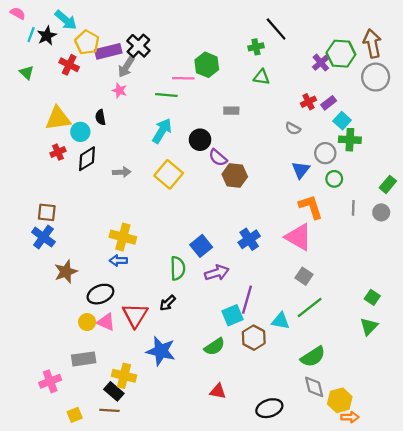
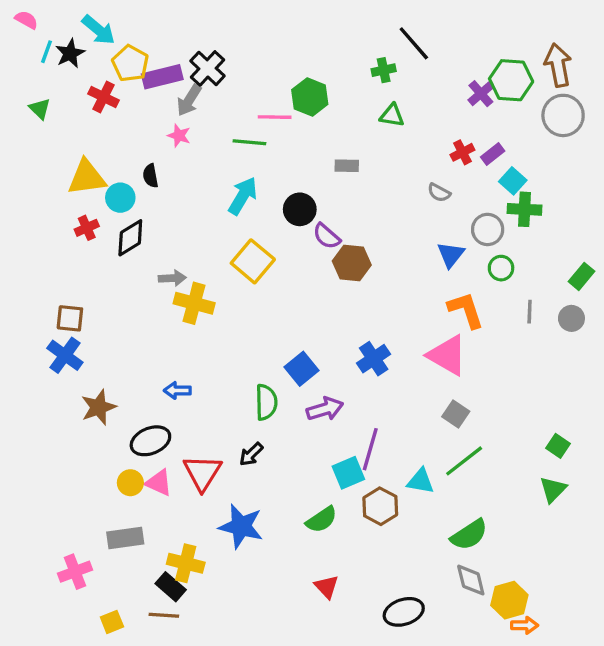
gray arrow: (122, 172) -> (172, 278), moved
yellow cross: (123, 237) -> (194, 303), moved
red triangle: (218, 391) -> (327, 587), turned 36

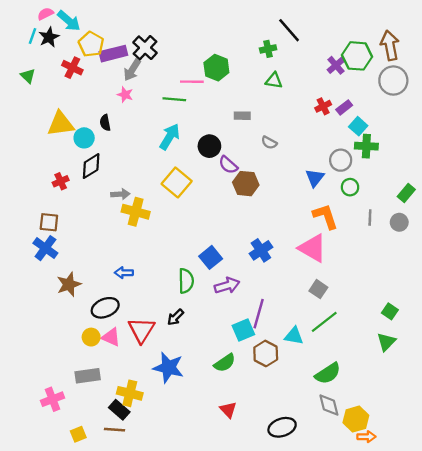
pink semicircle: (26, 20) -> (45, 14), moved, turned -56
gray semicircle: (439, 193) -> (269, 143), moved
red cross: (87, 228) -> (61, 181), moved

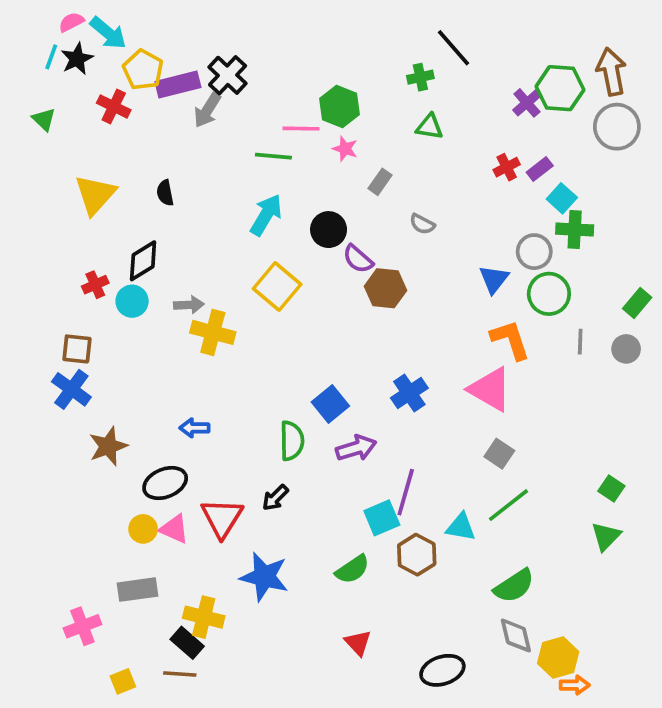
pink star: (125, 95) -> (345, 149), moved
gray rectangle: (242, 116) -> (380, 182), turned -56
yellow triangle: (61, 124) -> (95, 195), turned -40
cyan circle: (84, 138) -> (132, 301), moved
green circle: (350, 187) -> (549, 294), size x1.5

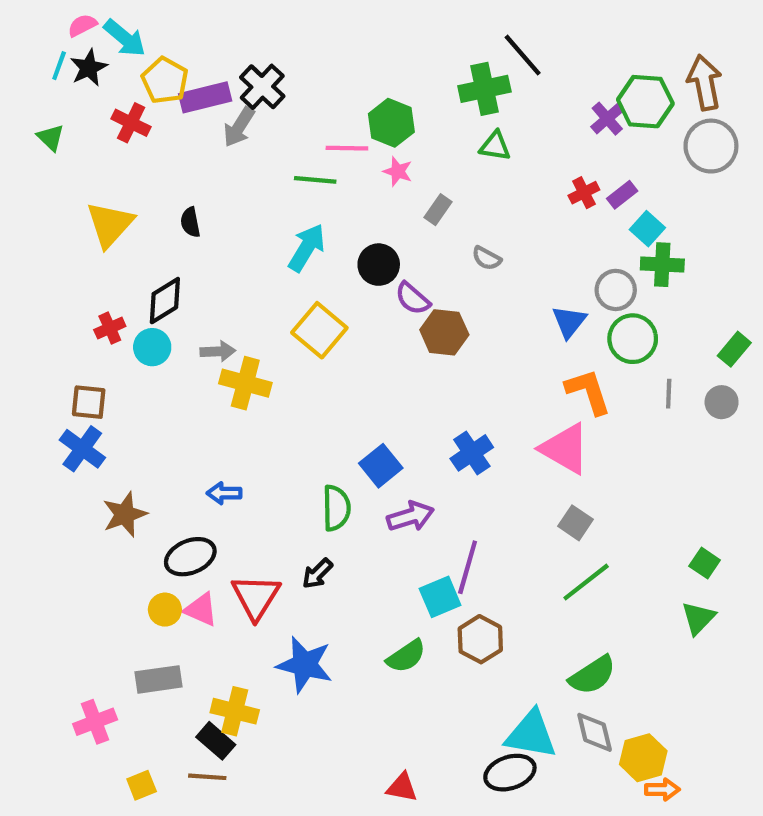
green cross: (420, 77) -> (484, 89), size x1.6
cyan triangle: (461, 527) -> (531, 734), moved, size x1.5
red triangle: (358, 643) -> (402, 787), moved, turned -36

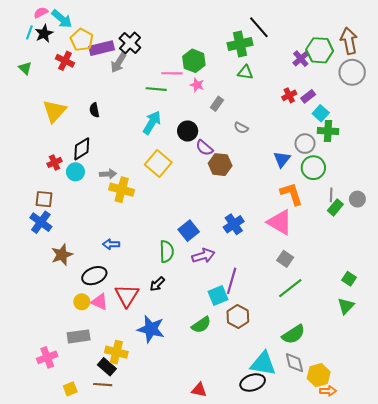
green rectangle: (734, 349) -> (335, 207), moved

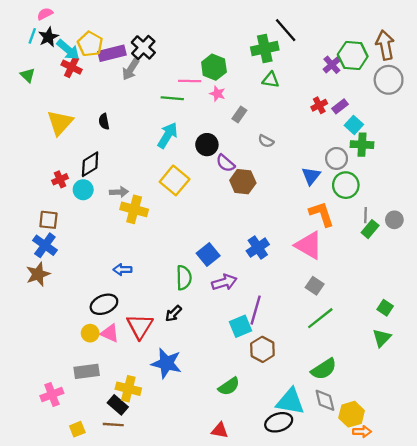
cyan arrow: (62, 19) -> (68, 50), moved
brown star: (62, 255) -> (38, 274), moved
green semicircle: (201, 325) -> (229, 386), moved

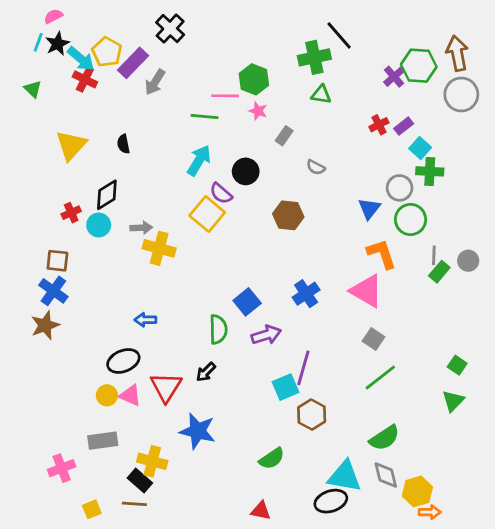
black cross: (143, 47) -> (170, 29), moved
purple rectangle: (112, 53) -> (133, 63), turned -32
purple semicircle: (225, 163) -> (221, 193), moved

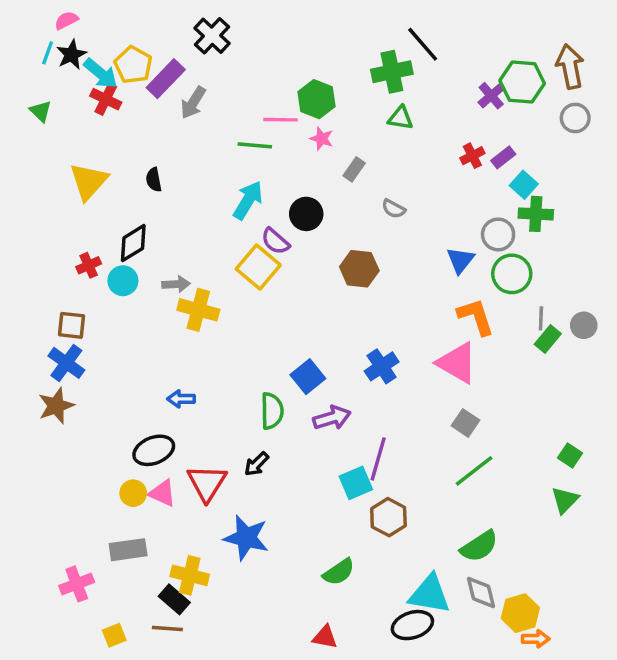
gray circle: (461, 94) -> (575, 118), size x0.7

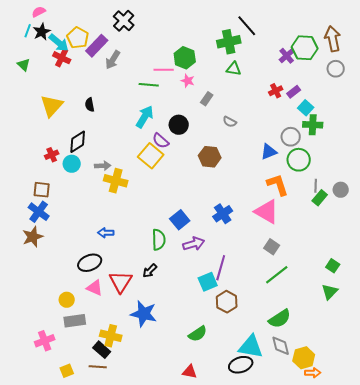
blue triangle: (460, 260) -> (269, 152), turned 30
yellow circle: (133, 493) -> (67, 300), moved

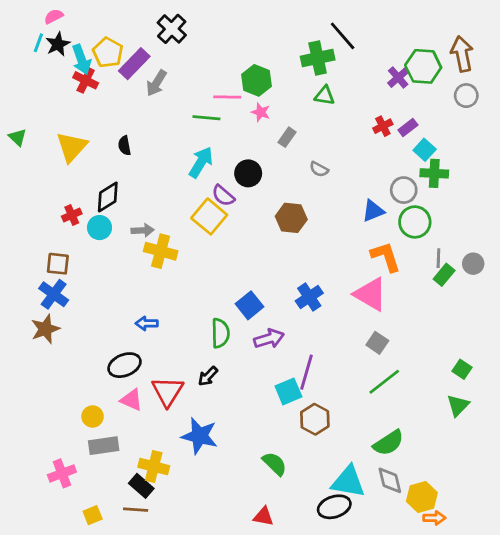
cyan arrow: (59, 43) -> (81, 59), turned 30
green triangle: (24, 65) -> (18, 137), moved
green semicircle: (198, 334) -> (275, 464), turned -102

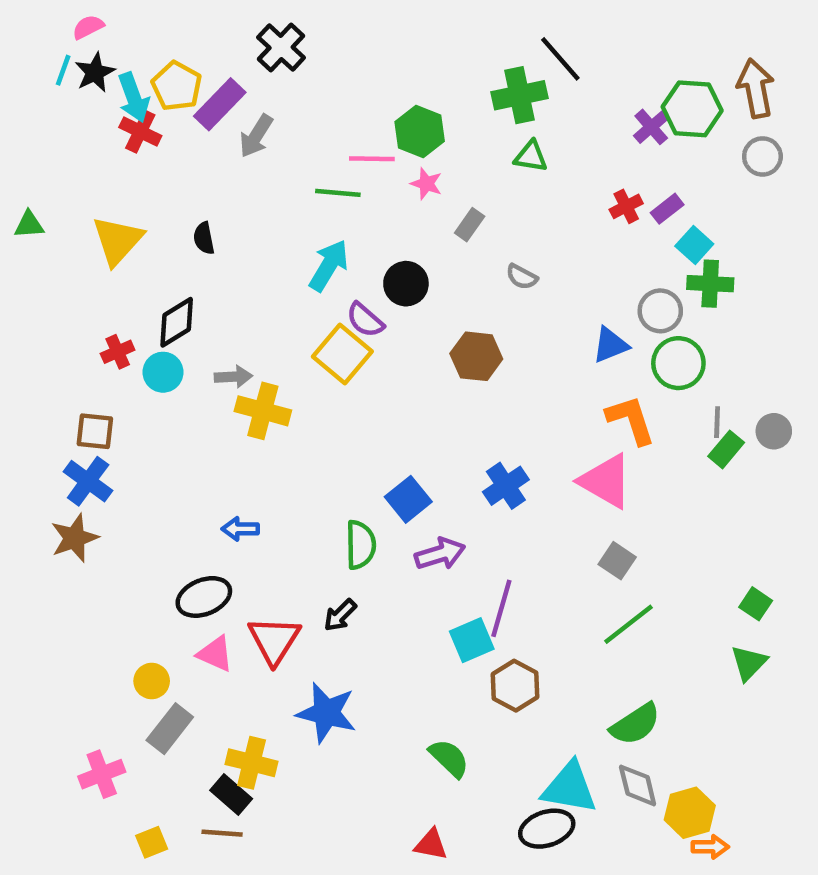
green triangle: (18, 137) -> (29, 225), turned -48
gray rectangle: (104, 446) -> (170, 729), turned -44

